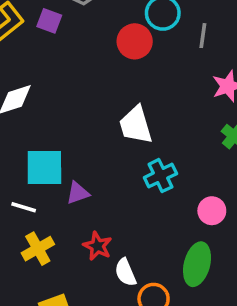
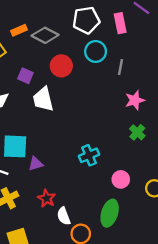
purple square: (49, 21) -> (25, 76), moved
red circle: (135, 41) -> (61, 66), moved
white trapezoid: (136, 125) -> (43, 99), moved

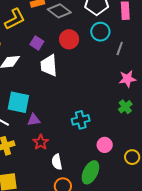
red star: (47, 198) -> (41, 142), moved
white semicircle: (64, 216) -> (57, 162), moved

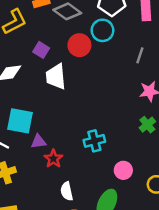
cyan circle: (100, 32) -> (102, 30), moved
red star: (41, 142) -> (53, 159), moved

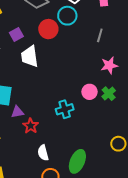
purple square: (41, 50) -> (16, 35), turned 32
pink circle: (123, 170) -> (89, 92), moved

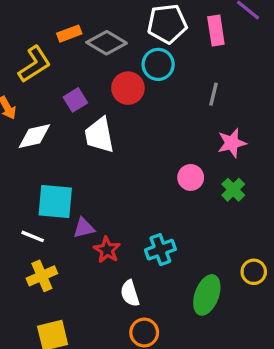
pink circle: (89, 92) -> (191, 177), moved
cyan cross: (65, 109) -> (160, 250), moved
green ellipse: (77, 161) -> (207, 295), moved

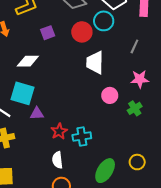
white trapezoid: (99, 135) -> (95, 63), moved
white diamond: (34, 136) -> (28, 61), moved
red star: (107, 250) -> (59, 131), moved

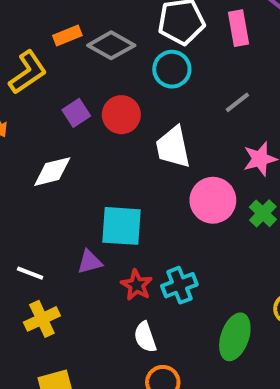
red circle: (82, 32) -> (121, 115), moved
gray line: (134, 46) -> (237, 102), turned 40
cyan square: (22, 93) -> (121, 226), moved
pink circle: (110, 95) -> (213, 200), size x1.5

